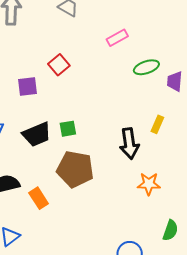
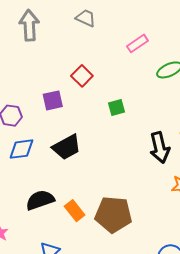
green square: (68, 129) -> (116, 107), moved
brown pentagon: (75, 169) -> (113, 214), moved

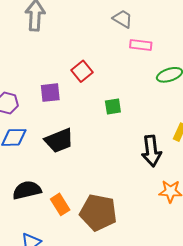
gray trapezoid: (86, 18) -> (123, 19), moved
pink rectangle: (138, 43) -> (141, 45), turned 35

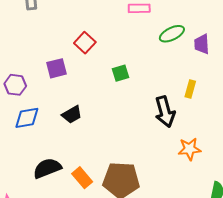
black trapezoid: (59, 140) -> (72, 115), size x0.7

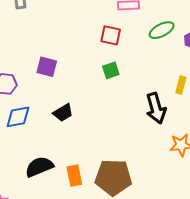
red square: (85, 43) -> (111, 35), moved, turned -30
purple square: (56, 68) -> (47, 67), turned 30
orange rectangle: (82, 178) -> (74, 176), turned 30

